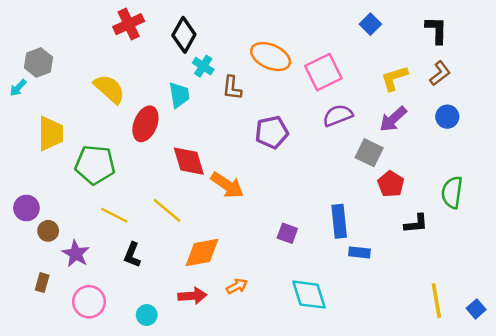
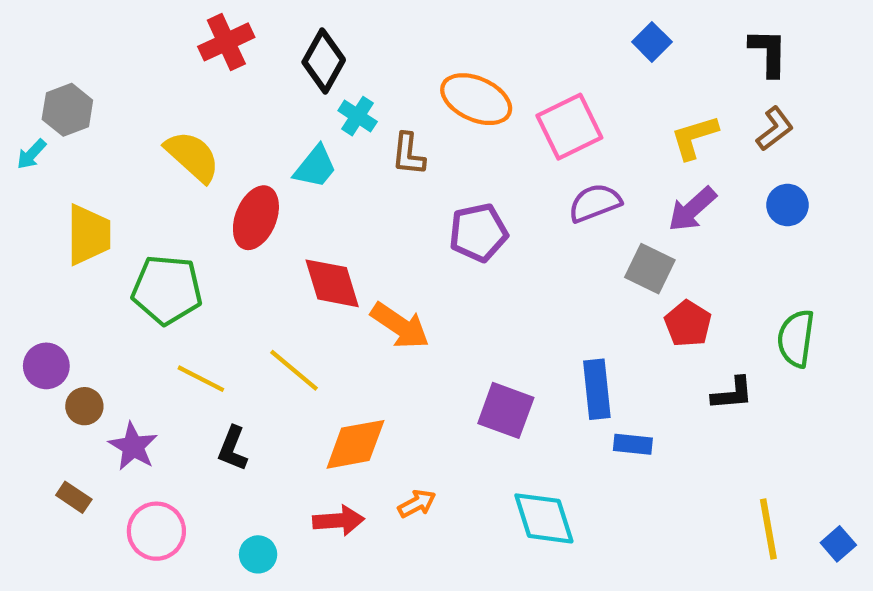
cyan trapezoid: (179, 95) -> (315, 167), turned 48
purple square: (287, 233) -> (506, 410), size x1.5
brown rectangle: (42, 283) -> (74, 497), turned -72

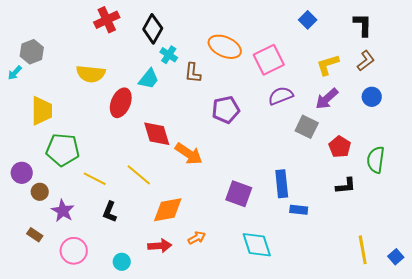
yellow semicircle: (192, 156) -> (91, 74), turned 144
green pentagon: (167, 290) -> (63, 150), moved
red pentagon: (688, 324) -> (340, 147), moved

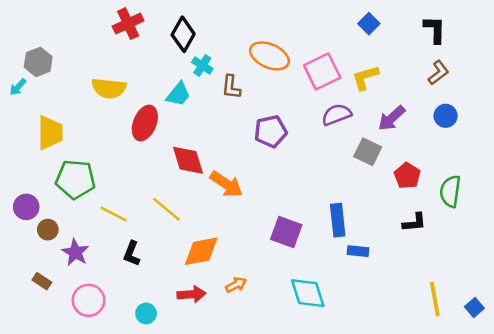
yellow L-shape: (328, 65) -> (365, 77), moved

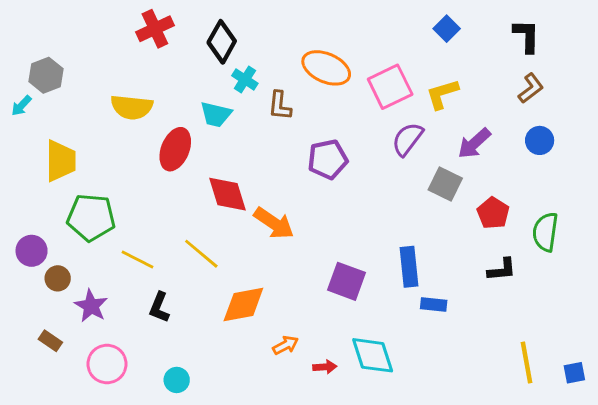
cyan trapezoid: (178, 94) -> (216, 114), turned 64
purple semicircle: (337, 115) -> (407, 139), turned -32
red arrow: (192, 294) -> (325, 367), moved, size x0.7
blue square: (474, 308) -> (574, 373), turned 30

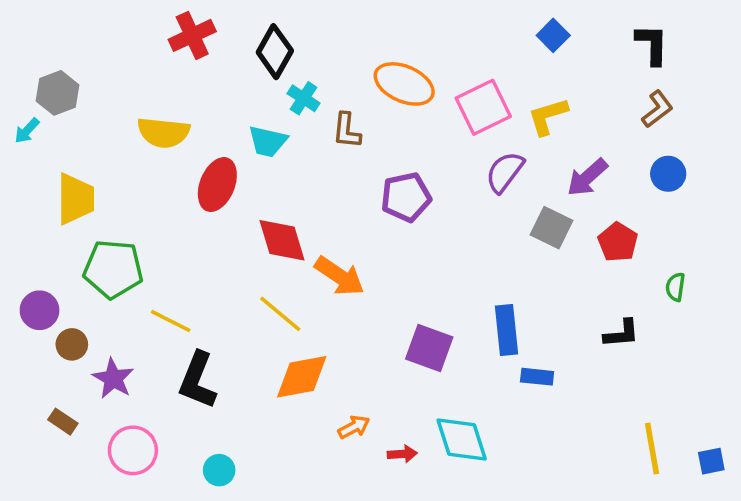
red pentagon: (493, 213) -> (618, 242), moved
green semicircle: (545, 232) -> (675, 287), size x0.6
yellow line: (201, 254) -> (280, 314), moved
black L-shape: (159, 307) -> (198, 380), size x1.5

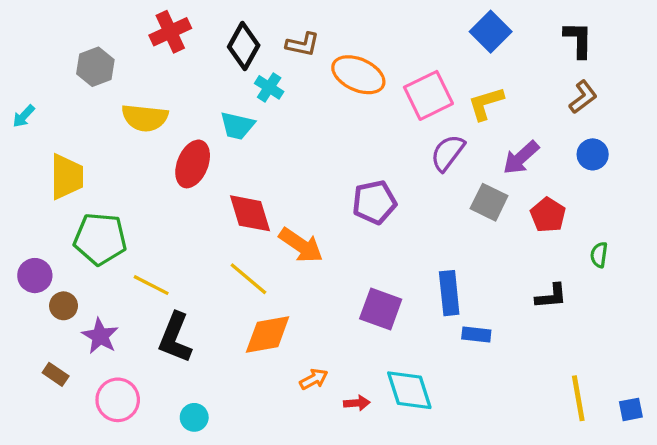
blue square: (553, 35) -> (491, 32), size x1.4
gray hexagon: (57, 93) -> (95, 67), moved
brown L-shape: (347, 131) -> (303, 44), moved, turned -84
purple pentagon: (406, 197) -> (374, 202), moved

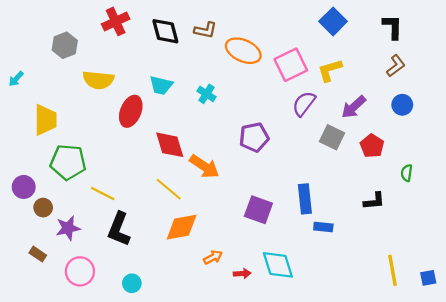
black diamond: (244, 46) -> (165, 31), turned -44
cyan cross: (269, 87) -> (206, 94), moved
purple star: (100, 336) -> (68, 228), turned 30

